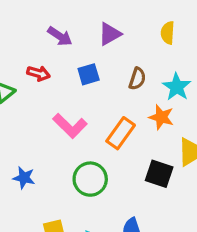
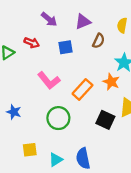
brown semicircle: (137, 79) -> (99, 41), moved

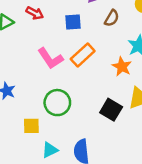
orange rectangle: (82, 89) -> (83, 55), moved
yellow square: (30, 150) -> (31, 126), moved

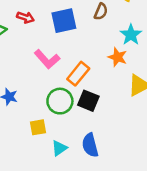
blue square: (73, 22) -> (64, 21), size x1.5
orange rectangle: (83, 55) -> (78, 74), moved
black square: (111, 110) -> (88, 101), moved

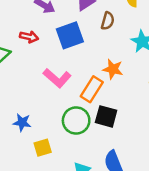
orange star: (118, 57) -> (113, 69), moved
yellow square: (38, 127) -> (43, 148), moved

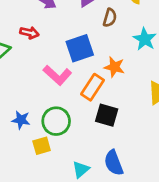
blue square: (70, 35) -> (80, 48), moved
green circle: (76, 121) -> (56, 121), moved

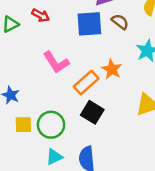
brown semicircle: (110, 18) -> (120, 22), turned -84
blue square: (80, 48) -> (89, 24), moved
green circle: (56, 121) -> (51, 125), moved

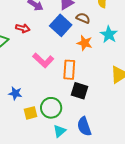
blue square: (89, 24) -> (61, 25), turned -30
orange star: (112, 69) -> (85, 43), moved
orange rectangle: (86, 83) -> (69, 70), turned -30

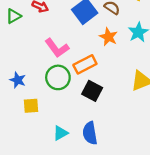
orange rectangle: (69, 70) -> (85, 64), turned 48
green circle: (51, 108) -> (58, 77), moved

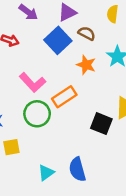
black square: (92, 91) -> (101, 124), moved

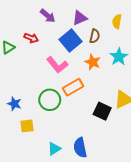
brown semicircle: (87, 33) -> (95, 36), turned 72
pink L-shape: (33, 82) -> (57, 65), moved

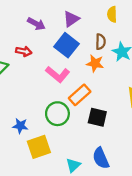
brown semicircle: (95, 36) -> (101, 42), moved
black square: (102, 111) -> (97, 117), moved
yellow square: (27, 126) -> (39, 147), size x1.5

